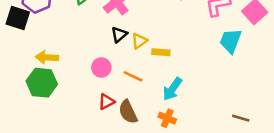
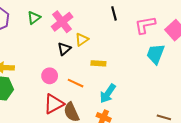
yellow triangle: (139, 41) -> (82, 39), moved
red triangle: (106, 102) -> (54, 104), size x1.5

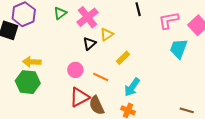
yellow rectangle: (98, 63) -> (123, 58), turned -48

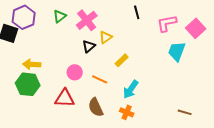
red triangle: (79, 97) -> (65, 98), moved, turned 30

